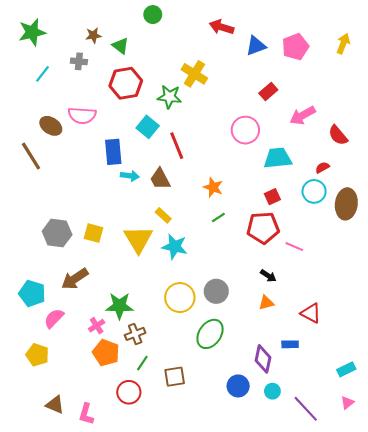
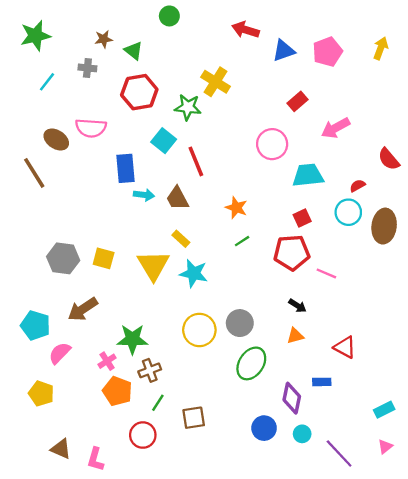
red semicircle: (338, 135) -> (389, 159), moved
green ellipse: (210, 334) -> (251, 363), moved

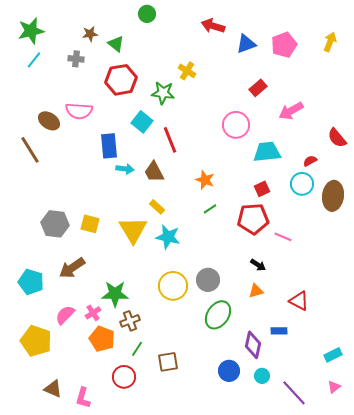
cyan line: (47, 82) -> (34, 60), moved
yellow cross: (216, 82) -> (187, 71), size x0.7
pink semicircle: (60, 353) -> (65, 315), moved
yellow pentagon: (41, 393) -> (36, 341), size x1.4

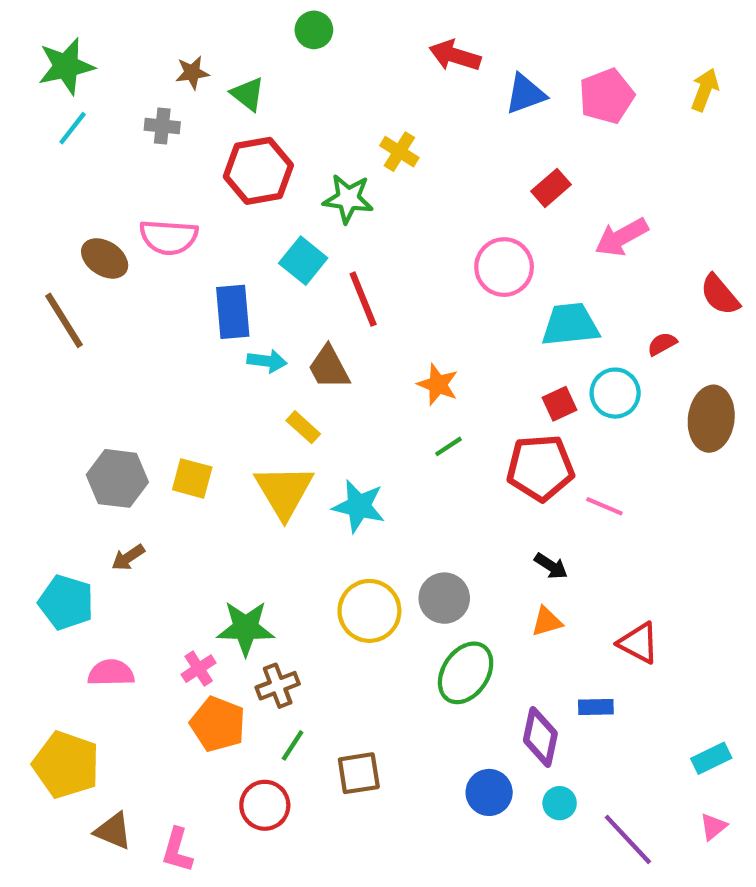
cyan circle: (302, 184) -> (615, 393), moved
yellow rectangle: (157, 207) -> (303, 427), moved
brown arrow: (72, 268) -> (128, 557), moved, size x0.6
pink semicircle: (65, 315) -> (111, 673), moved, turned 45
yellow pentagon: (36, 341) -> (66, 765), moved

